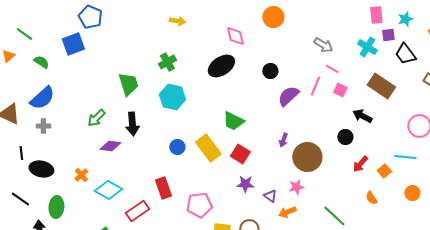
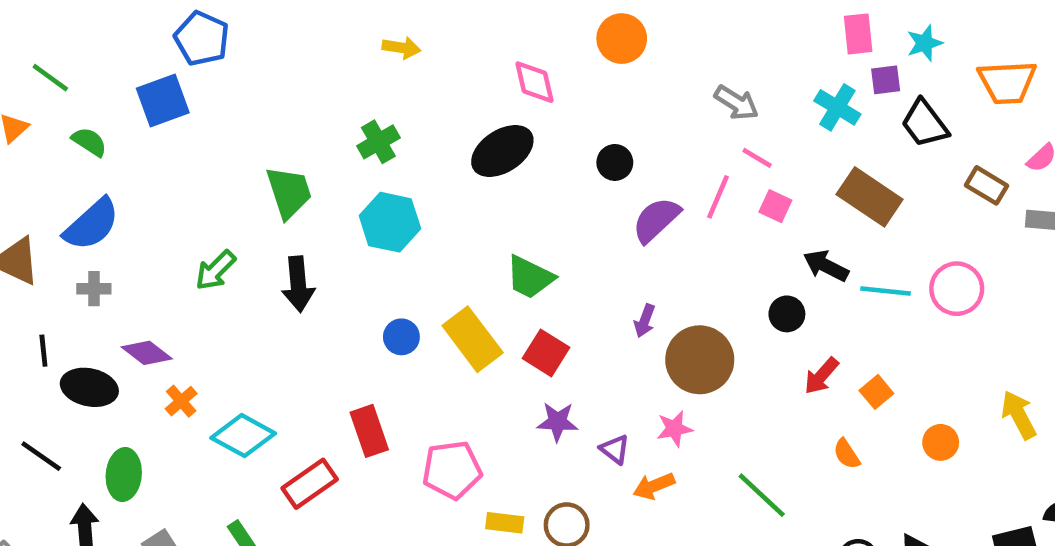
purple diamond: (110, 146) -> (147, 353), moved, turned 30
cyan line: (405, 157) -> (886, 291), moved

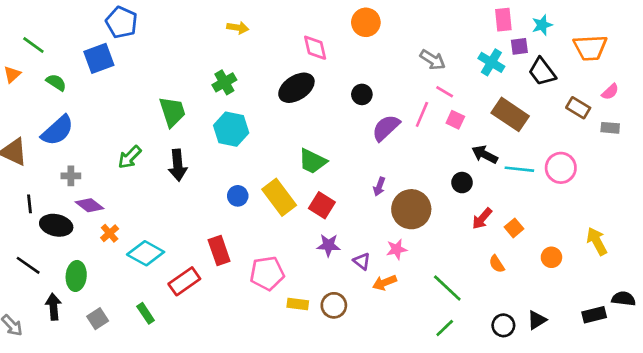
gray cross: (94, 289) -> (71, 176), moved

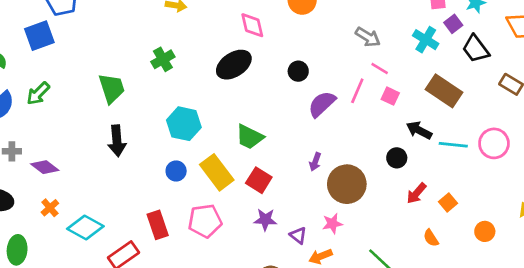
purple square: (519, 46) -> (453, 24), turned -30
cyan hexagon: (231, 129) -> (184, 124), moved
green arrow: (130, 157) -> (38, 93), moved
purple diamond: (90, 205) -> (45, 167), moved
pink pentagon: (267, 273) -> (205, 221), moved

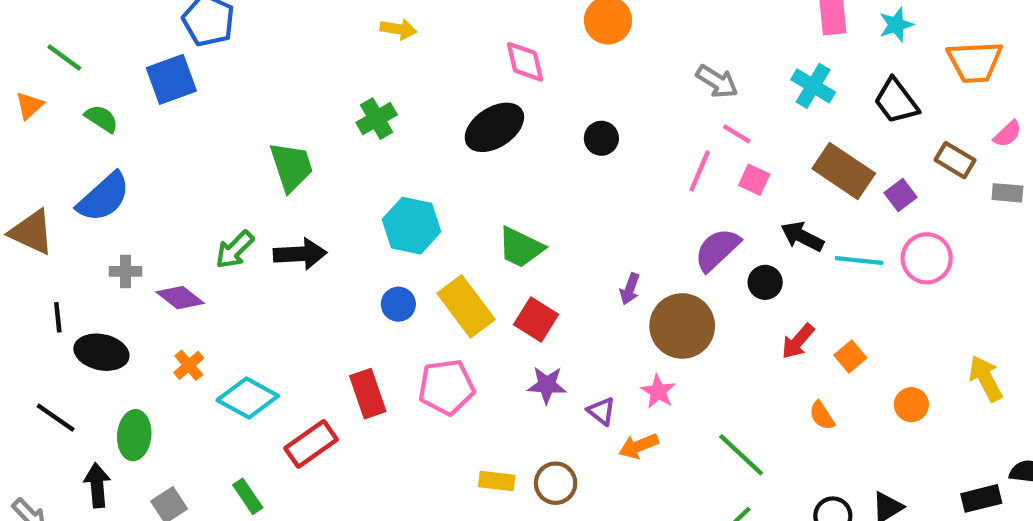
purple square: (453, 24) -> (900, 195), moved
green arrow: (38, 93) -> (235, 250), moved
purple semicircle: (322, 104) -> (717, 250), moved
black arrow: (117, 141) -> (300, 254), turned -88
pink star: (332, 224) -> (658, 391), turned -30

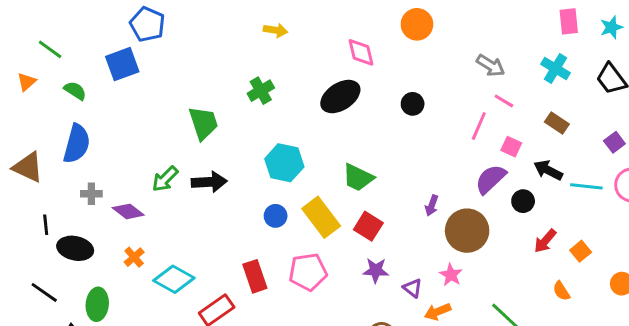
brown rectangle: (844, 171) -> (557, 123), moved, size x0.6
pink square: (754, 180) -> (511, 147), moved
blue semicircle: (104, 197) -> (77, 144), turned -33

